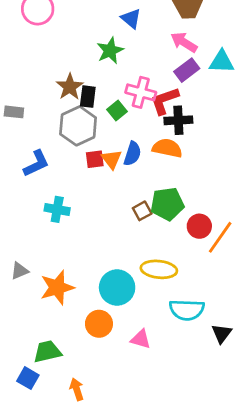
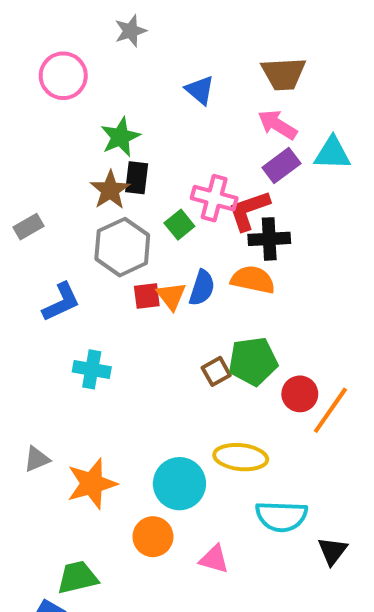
green star: (110, 51) -> (120, 137), moved
black rectangle: (88, 97) -> (137, 178), moved
gray rectangle: (14, 112) -> (29, 227), turned -36

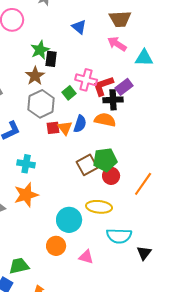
purple rectangle: (281, 165) -> (124, 87), moved
black rectangle: (137, 178) -> (51, 59), moved
brown square: (216, 371) -> (87, 165), size x1.5
red circle: (300, 394) -> (111, 176), moved
orange star: (92, 484) -> (26, 195), moved

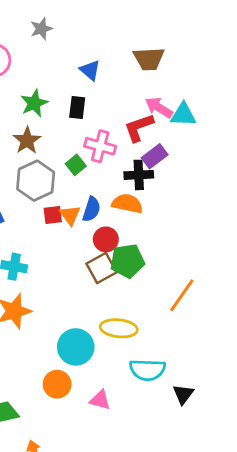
pink arrow: (117, 44) -> (159, 108), moved
black rectangle: (51, 59) -> (77, 108), moved
red L-shape: (103, 86) -> (139, 128), moved
red circle: (111, 176) -> (106, 239), moved

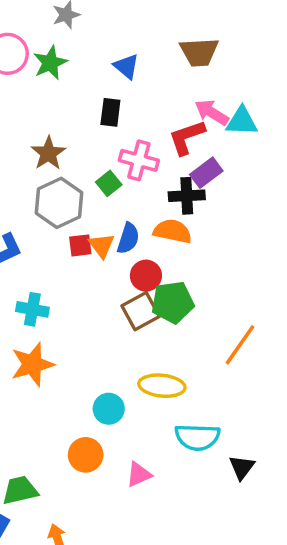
green star: (34, 103) -> (50, 63), moved
cyan circle: (76, 347) -> (109, 409), size x0.7
pink triangle: (100, 400) -> (139, 474), turned -40

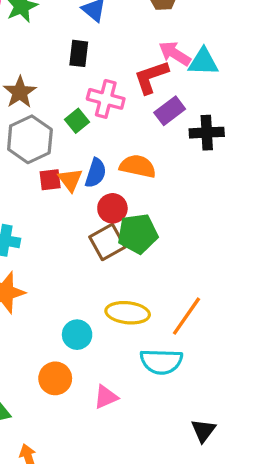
black cross: (187, 196) -> (207, 133), moved
orange line: (240, 345) -> (187, 316), moved
black triangle: (242, 467) -> (203, 431), moved

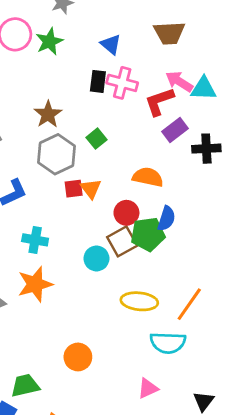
pink cross: (106, 99) -> (122, 83), moved
blue semicircle: (96, 173) -> (166, 219), moved
cyan circle: (77, 335) -> (96, 258), moved
pink triangle: (106, 397) -> (148, 388), moved

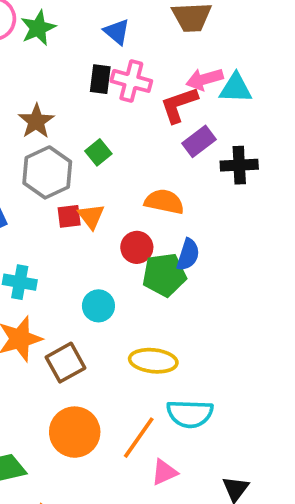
pink arrow: (179, 81) -> (204, 79), turned -48
brown square: (122, 241) -> (66, 363), moved
orange line: (189, 304) -> (139, 438), moved
orange circle: (78, 357) -> (75, 432), size x1.4

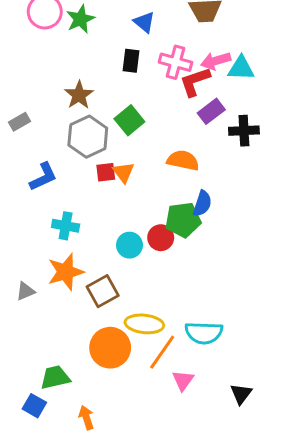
pink cross: (131, 81) -> (176, 62), moved
green square: (98, 152) -> (129, 120), size x1.4
red circle: (137, 247) -> (161, 238), moved
yellow ellipse: (153, 361) -> (144, 324), moved
pink triangle: (164, 472) -> (183, 380), turned -30

